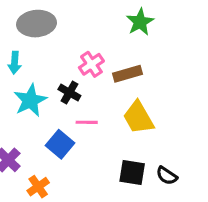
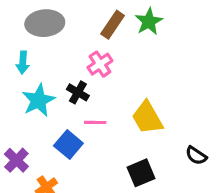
brown rectangle: (127, 74) -> (113, 25), moved, turned -40
black square: (132, 172) -> (141, 173), turned -32
black semicircle: (167, 176) -> (196, 156), moved

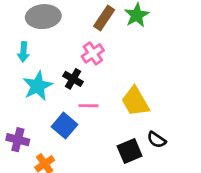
black semicircle: (196, 156) -> (156, 140), moved
purple cross: (16, 160) -> (18, 140), turned -30

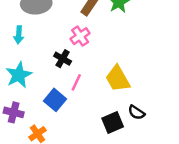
cyan star: (38, 86) -> (19, 75), moved
pink line: (89, 106) -> (76, 82), turned -66

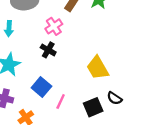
pink cross: (80, 36) -> (54, 26), moved
pink line: (76, 82) -> (61, 102), moved

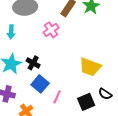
black cross: (48, 50) -> (33, 63), moved
yellow trapezoid: (98, 68) -> (90, 67), turned -40

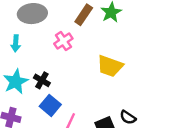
yellow trapezoid: (90, 67) -> (110, 66), moved

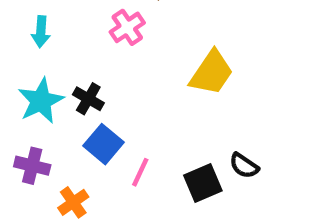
yellow trapezoid: (110, 66) -> (212, 73), turned -76

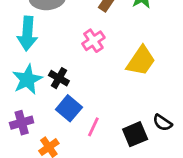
pink cross: (127, 27) -> (93, 41), moved
cyan arrow: (41, 32) -> (27, 34), size x1.6
purple cross: (32, 166) -> (22, 123), turned -30

